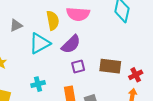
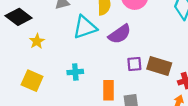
purple square: (78, 66) -> (134, 64), moved

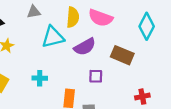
brown rectangle: (159, 66) -> (122, 55), moved

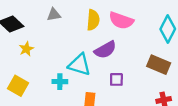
cyan triangle: (53, 37) -> (79, 65), moved, turned 30
brown rectangle: (122, 55) -> (159, 65), moved

